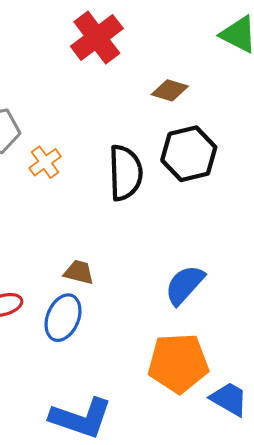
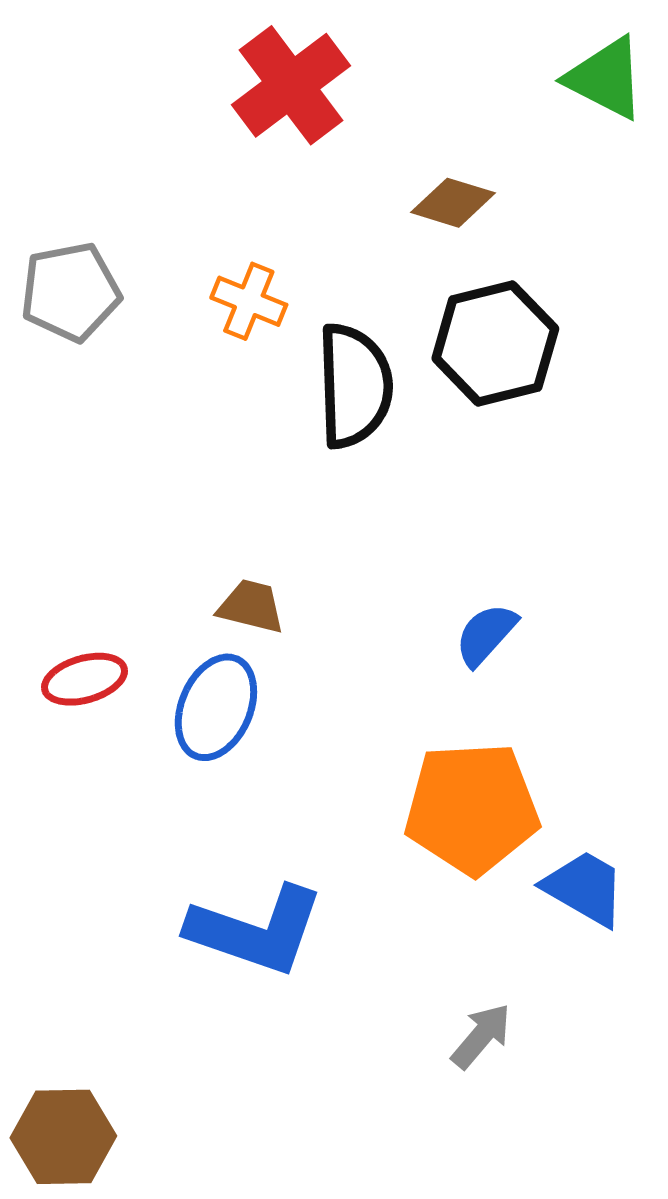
orange cross: (45, 162) -> (249, 301), moved, turned -32
blue semicircle: (185, 285) -> (486, 635), size x0.7

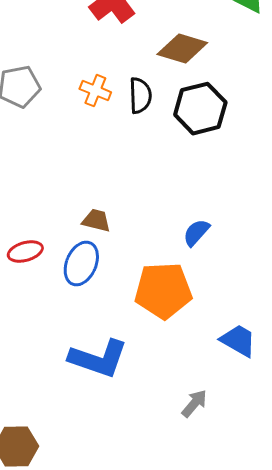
brown diamond: (453, 203) -> (182, 49), size x1.4
black semicircle: (354, 386) -> (140, 96), moved, size x0.7
orange pentagon: (472, 808) -> (163, 291), moved

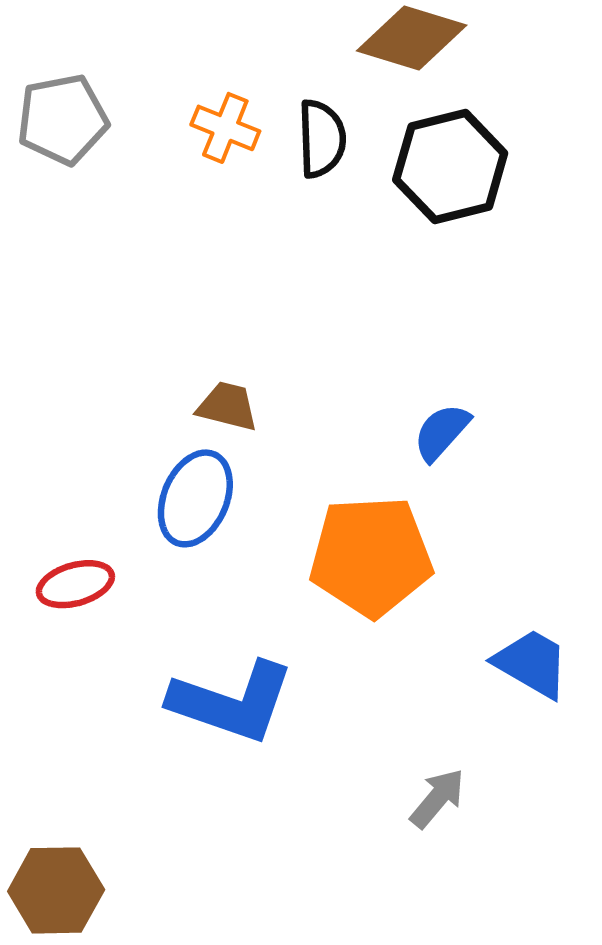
red ellipse: (25, 252) -> (75, 584), moved

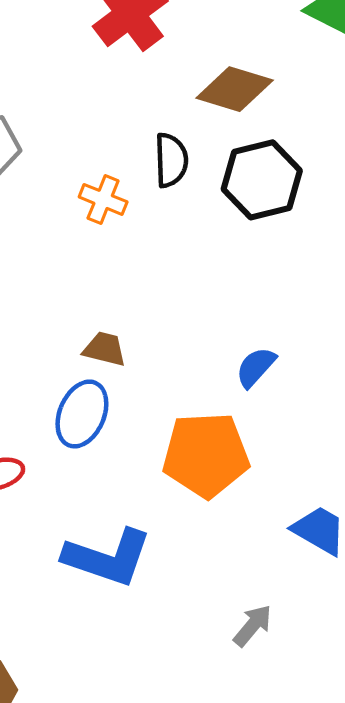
orange cross: (225, 128) -> (103, 199), moved

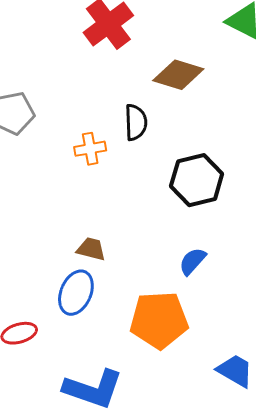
black hexagon: (262, 180) -> (197, 180), moved
orange cross: (103, 199) -> (90, 149), turned -32

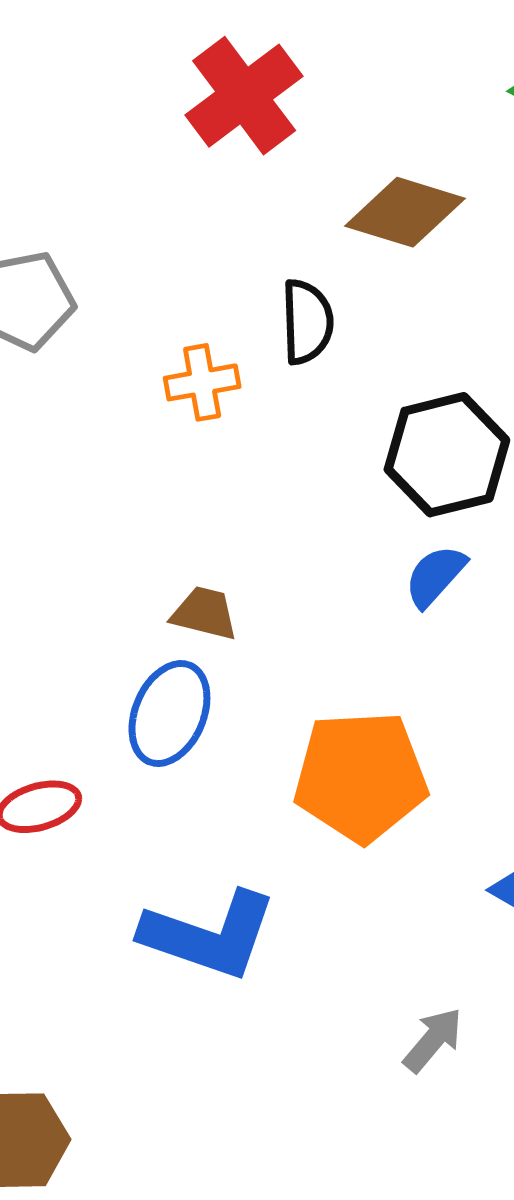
blue semicircle: (193, 261) -> (435, 576), moved

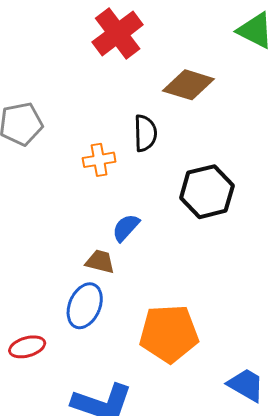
blue semicircle: (435, 576) -> (126, 228), moved

